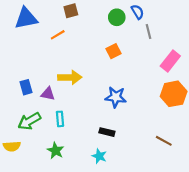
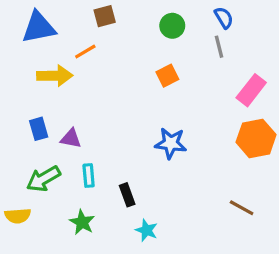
blue semicircle: (138, 12) -> (224, 18), moved
yellow arrow: (70, 77) -> (55, 76), moved
black rectangle: (107, 132) -> (127, 195), moved, turned 56

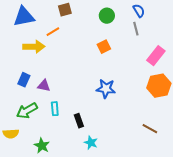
blue rectangle: (39, 129) -> (24, 80), turned 40
green star: (82, 222) -> (42, 146), moved

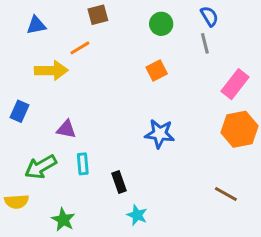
blue triangle: (24, 17) -> (36, 25), size x0.6
blue rectangle: (24, 80) -> (20, 111), moved

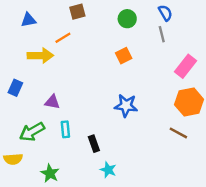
brown line: (226, 194) -> (178, 133), moved

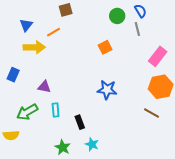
green circle: (127, 19) -> (117, 16), moved
blue triangle: (28, 20) -> (26, 25), moved, turned -40
green star: (50, 173) -> (63, 147), moved

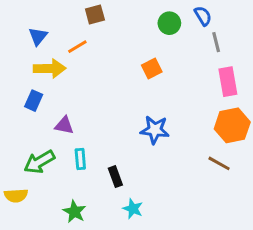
gray line: (137, 29) -> (216, 42), moved
pink rectangle: (158, 56) -> (228, 82), turned -48
blue rectangle: (13, 75) -> (34, 101), moved
green star: (63, 147) -> (74, 212), moved

